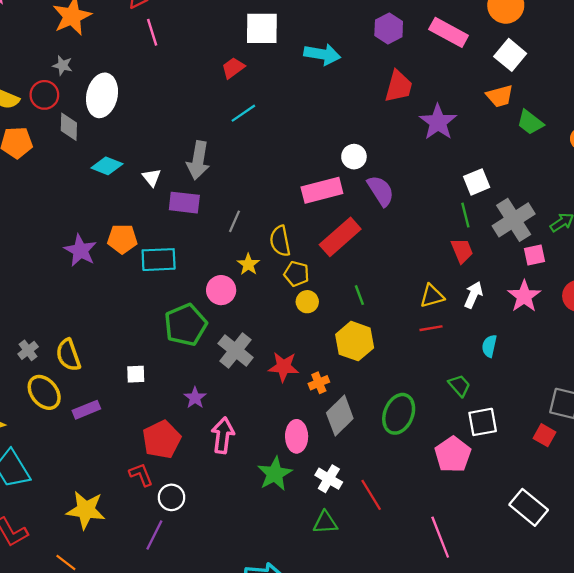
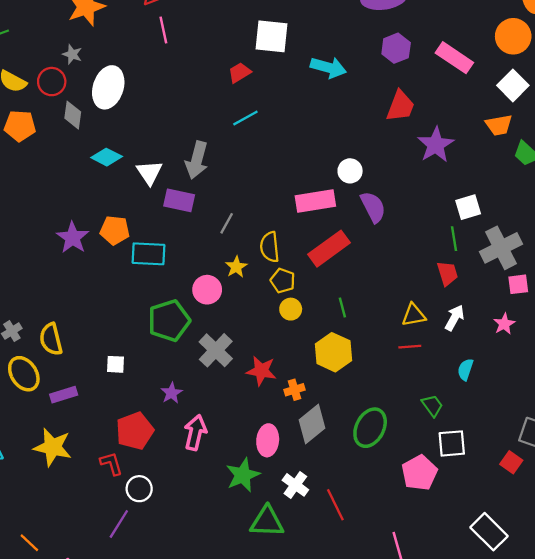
white triangle: (152, 177) -> (149, 173), size x1.4
pink star: (524, 296) -> (504, 324), size x0.7
yellow star: (86, 510) -> (53, 447), moved
green triangle: (325, 522) -> (267, 522), moved, size x1.4

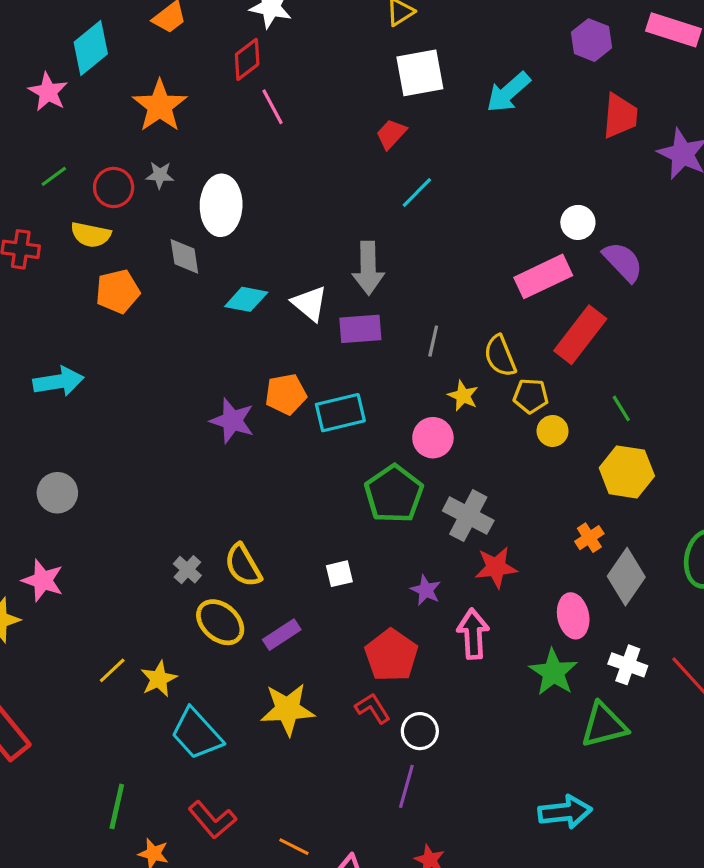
cyan arrow: (328, 67) -> (508, 92), turned 140
red circle: (52, 82) -> (114, 187), moved
red star: (261, 371) -> (496, 567), moved

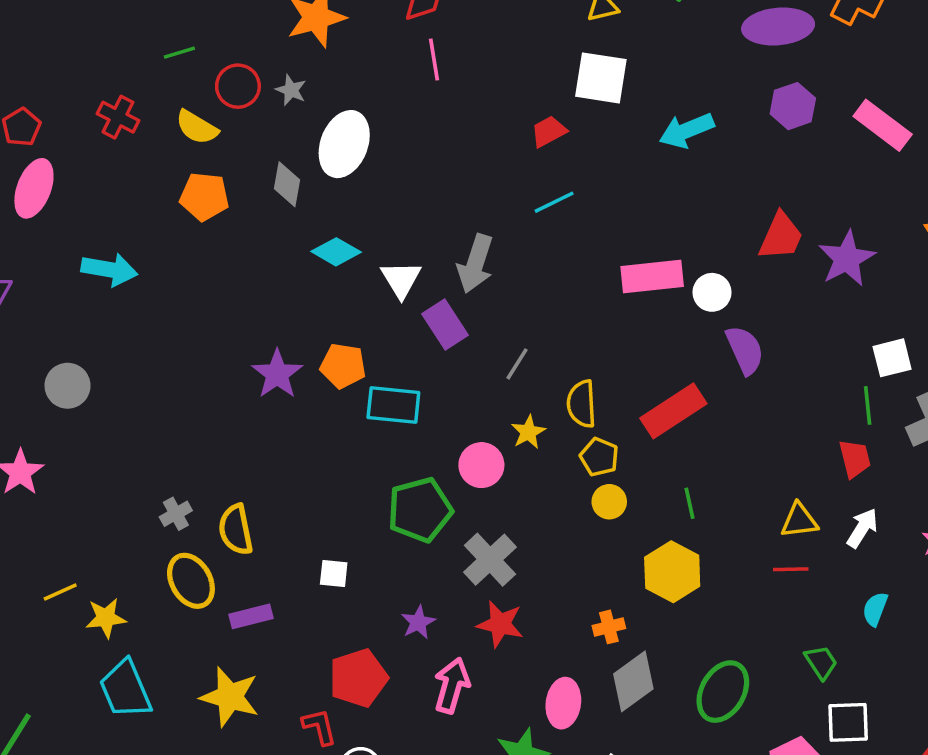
red trapezoid: (620, 116) -> (781, 236), moved
pink rectangle: (543, 276) -> (652, 277), moved
purple rectangle: (360, 329) -> (445, 325), turned 42

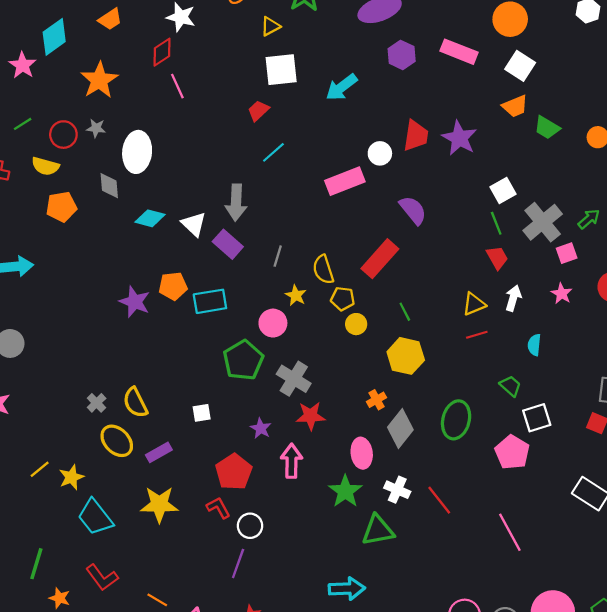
white circle: (712, 292) -> (380, 153), moved

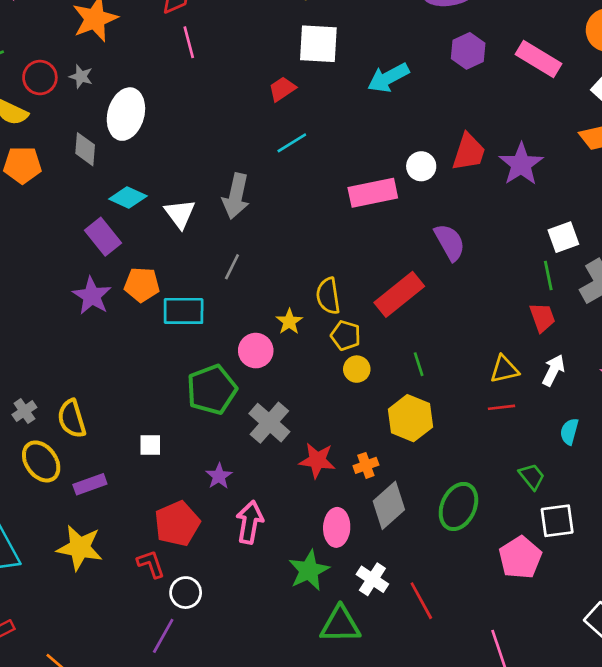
purple rectangle: (228, 244) -> (103, 237), moved
gray line: (278, 256) -> (232, 267), moved
red star: (311, 416) -> (317, 460), moved

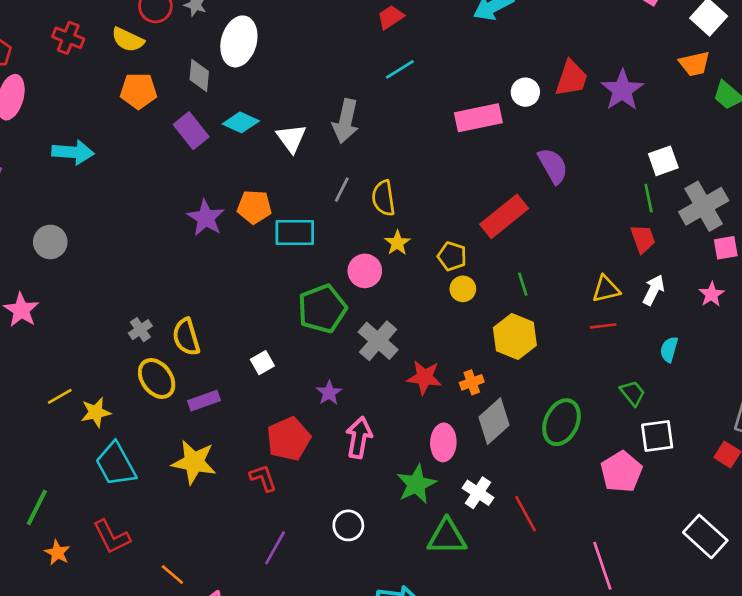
purple rectangle: (103, 237) -> (191, 131), moved
yellow semicircle: (328, 296) -> (384, 198), moved
white square: (150, 445) -> (262, 363), turned -30
white circle: (186, 593) -> (348, 525), moved

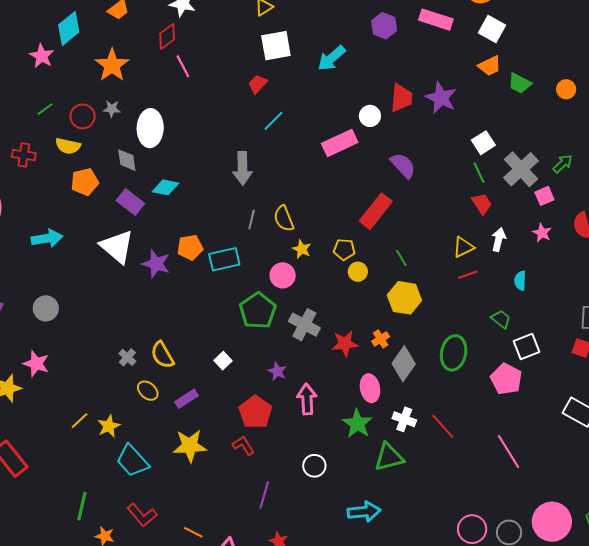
white triangle: (291, 138) -> (117, 247), moved, size x1.5
yellow ellipse: (157, 378) -> (148, 391), size x0.7

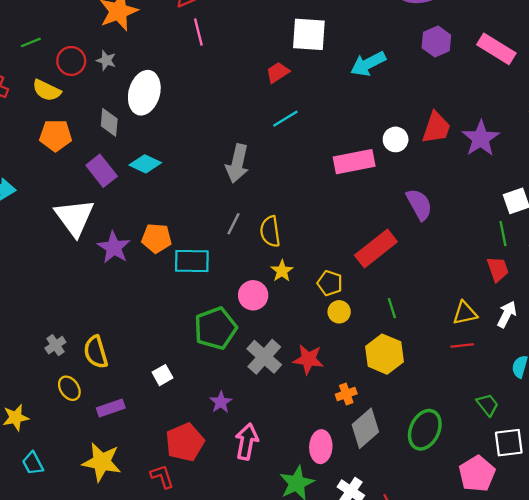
red star: (345, 344) -> (308, 359), moved
cyan trapezoid: (132, 461) -> (33, 463), size x0.6

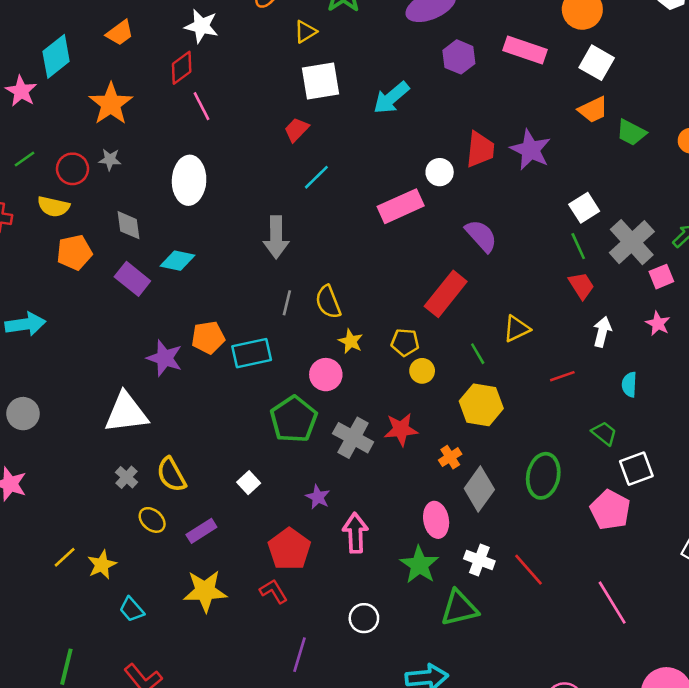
white ellipse: (144, 93) -> (189, 180), moved
white triangle: (74, 217) -> (126, 413), moved, turned -48
yellow triangle: (465, 313) -> (517, 329), moved

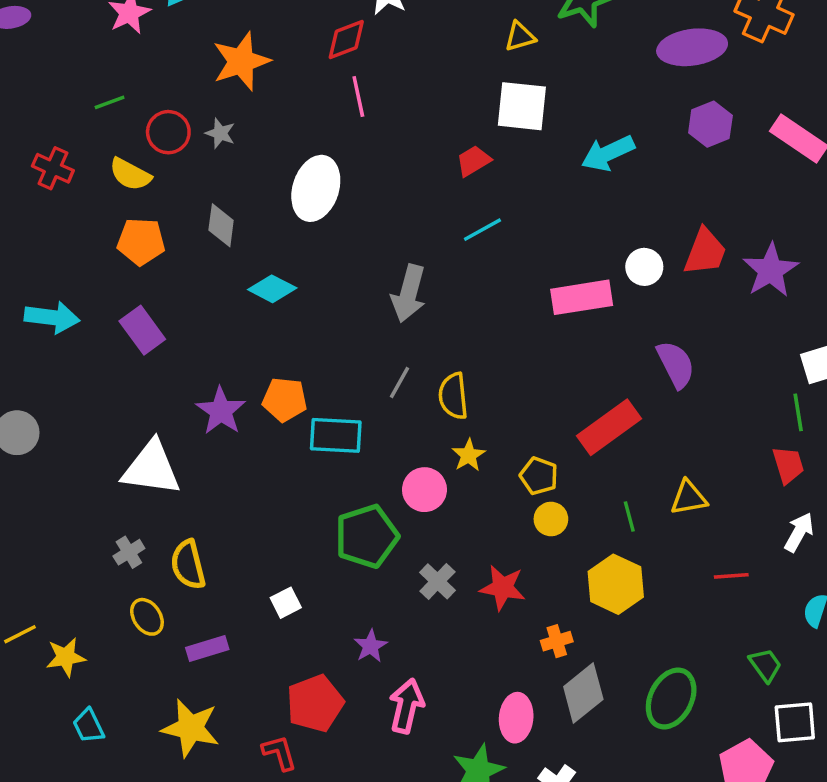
purple rectangle: (132, 279) -> (142, 330), moved
gray cross: (353, 438) -> (437, 581), size x0.7

